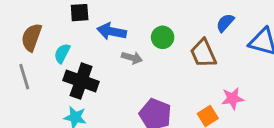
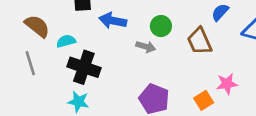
brown semicircle: (32, 37) -> (37, 26), turned 108
cyan semicircle: (62, 53) -> (66, 41), turned 48
gray arrow: (132, 58) -> (146, 47), moved

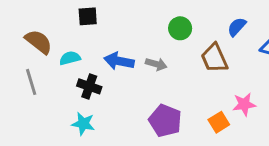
blue arrow: (113, 21) -> (119, 61), moved
green circle: (161, 26) -> (180, 28), moved
black cross: (84, 67) -> (89, 86), size x0.7

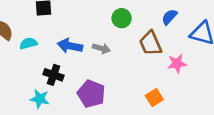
black cross: (89, 86) -> (54, 75), moved
pink star: (244, 104) -> (177, 64), moved
purple pentagon: (165, 121) -> (91, 94), moved

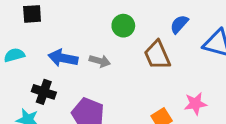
pink star: (177, 64) -> (195, 104), moved

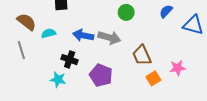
brown trapezoid: (157, 55) -> (142, 55), moved
gray arrow: (100, 61) -> (109, 38), size x1.5

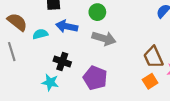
green circle: (126, 12) -> (97, 12), moved
blue arrow: (83, 35) -> (67, 26), moved
brown trapezoid: (142, 55) -> (153, 57), moved

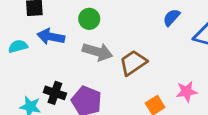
brown trapezoid: (153, 57) -> (133, 63), moved, turned 80
black cross: (62, 61) -> (55, 93), moved

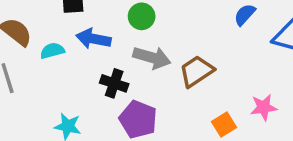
black cross: (55, 93) -> (114, 83), moved

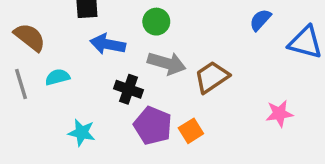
cyan semicircle: (52, 51) -> (57, 77), moved
orange square: (224, 125) -> (191, 131), moved

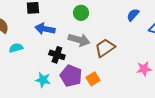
green circle: (156, 22) -> (81, 13), moved
cyan star: (82, 133) -> (43, 80), moved

